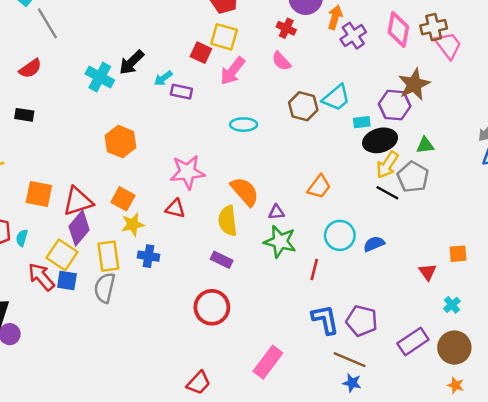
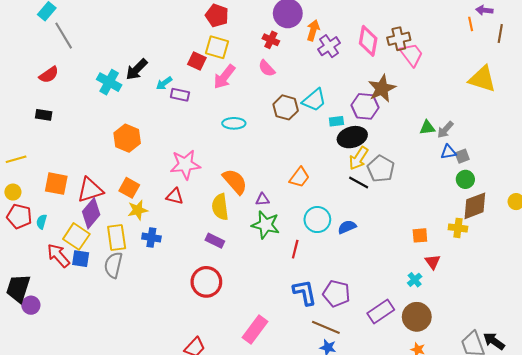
green triangle: (425, 145) -> (427, 128), moved
red triangle: (428, 272) -> (433, 262), moved

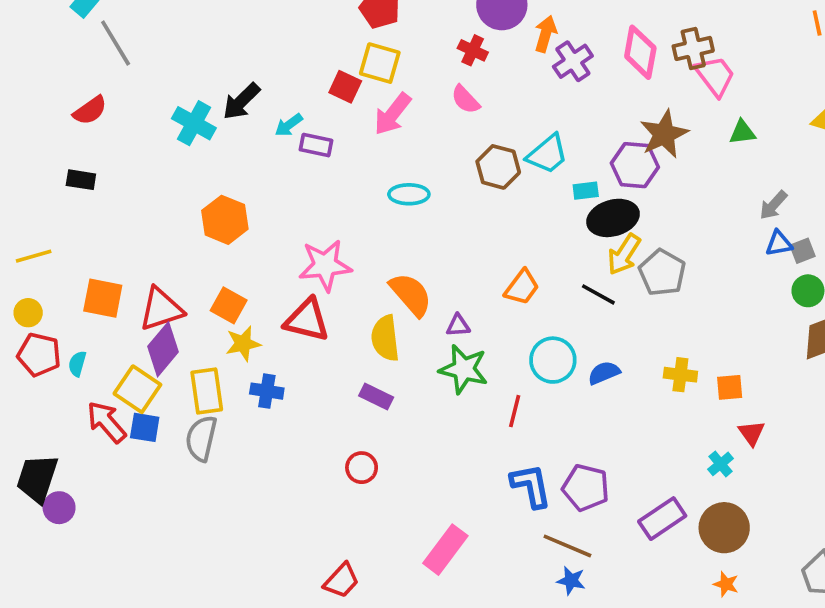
green triangle: (427, 128) -> (742, 132), moved
black line: (359, 183) -> (598, 294), moved
red triangle: (175, 196) -> (307, 320), size x1.5
yellow cross: (458, 228) -> (680, 375), moved
red circle: (206, 282) -> (362, 468), size x0.6

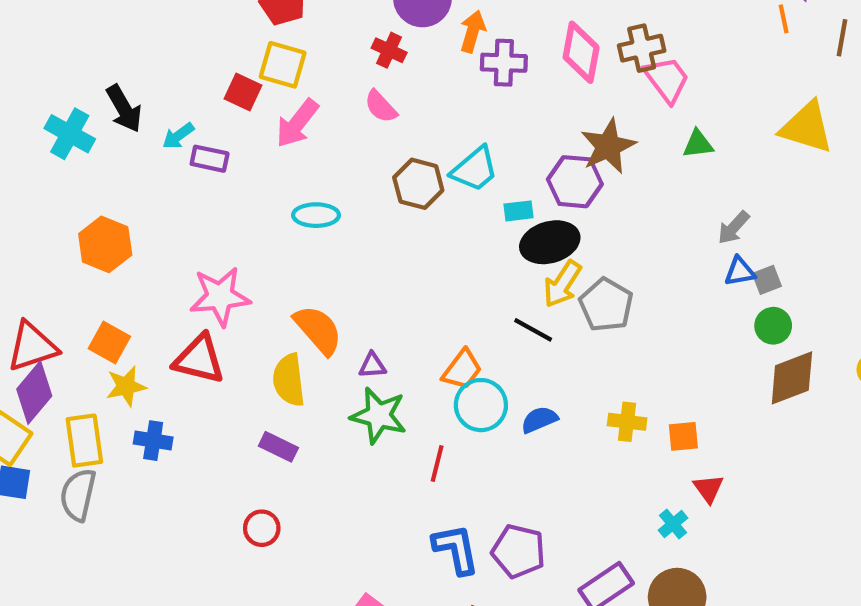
purple cross: (573, 61) -> (504, 63), turned 36
black arrow: (241, 101) -> (124, 109), turned -75
orange trapezoid: (522, 287) -> (462, 370), moved

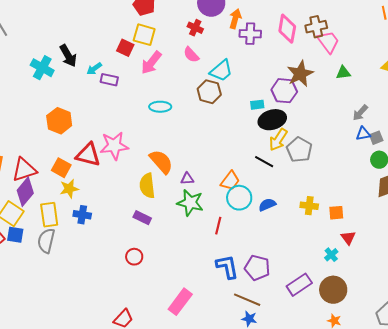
cyan trapezoid: (475, 169) -> (221, 71), moved
red triangle: (199, 359) -> (88, 155), moved

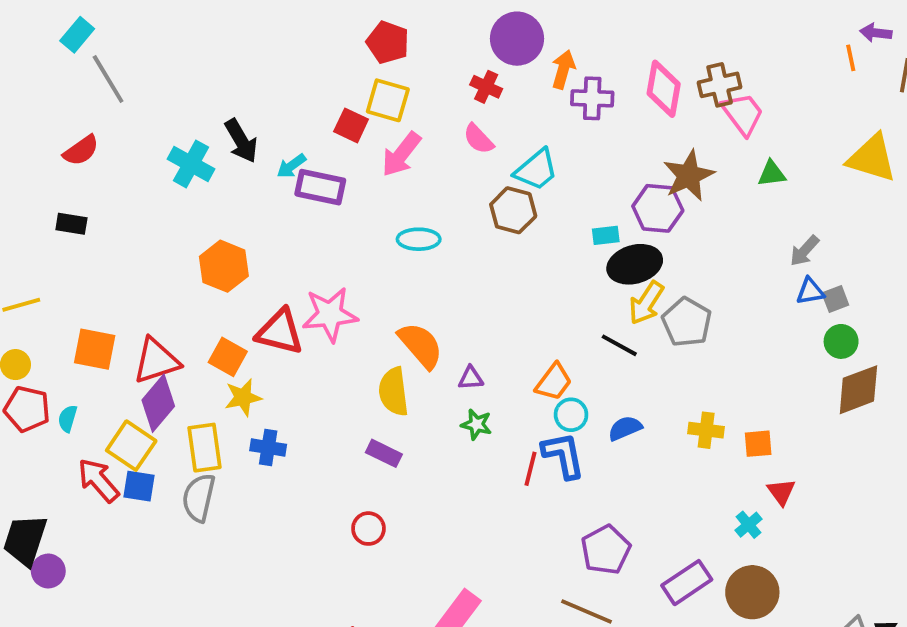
purple rectangle: (109, 80) -> (320, 187), size x1.4
cyan circle: (239, 198) -> (571, 415), size x0.7
green star: (190, 203) -> (476, 424), size x0.6
blue L-shape: (227, 267) -> (563, 455), moved
purple pentagon: (257, 268) -> (606, 550), turned 30

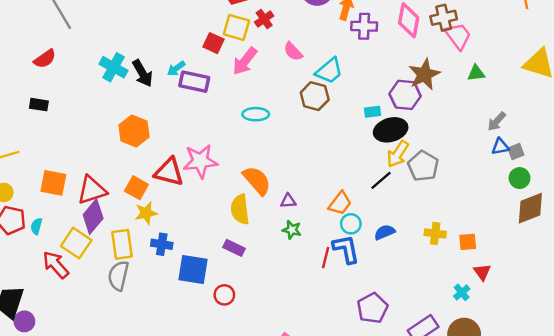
red cross: (486, 87) -> (264, 19), moved, turned 30
black arrow: (241, 141) -> (142, 73), moved
black line: (619, 345) -> (381, 180), turned -70
blue square: (139, 486) -> (193, 270), moved, size x1.5

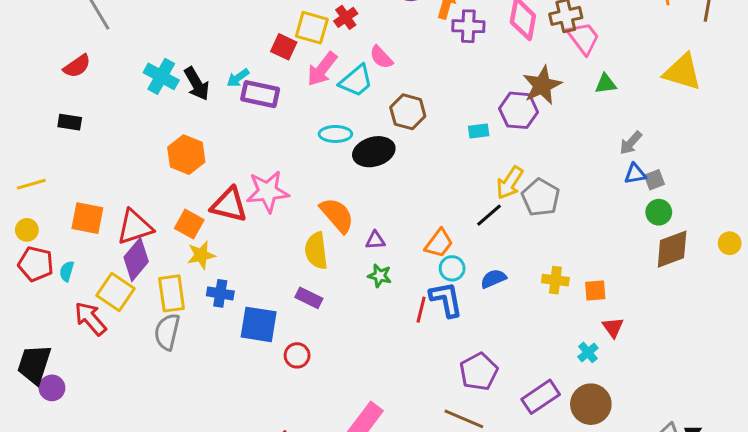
cyan trapezoid: (329, 71) -> (356, 81), moved
black ellipse: (391, 130) -> (374, 152), moved

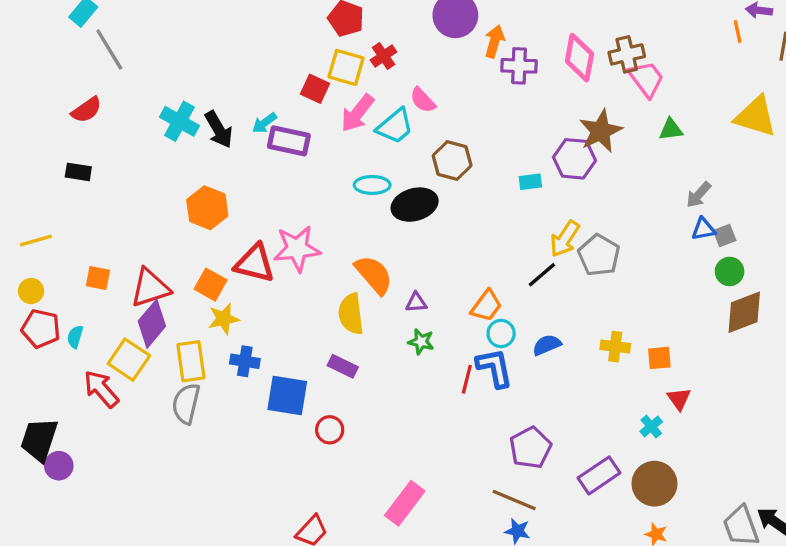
orange square: (87, 218) -> (98, 278), size x0.7

